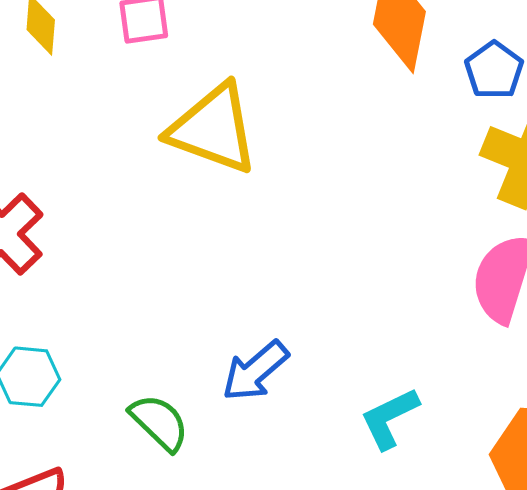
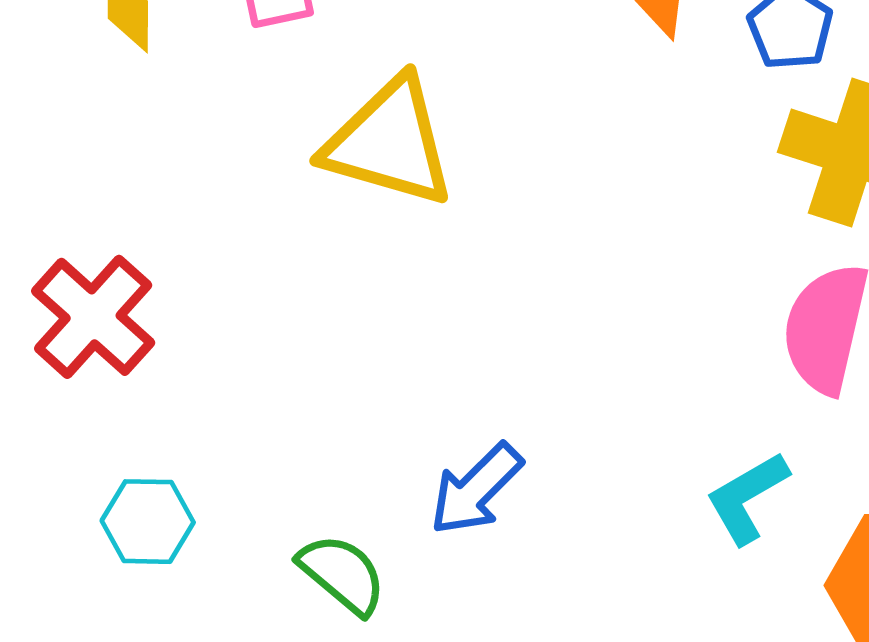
cyan L-shape: (390, 418) -> (747, 498), moved

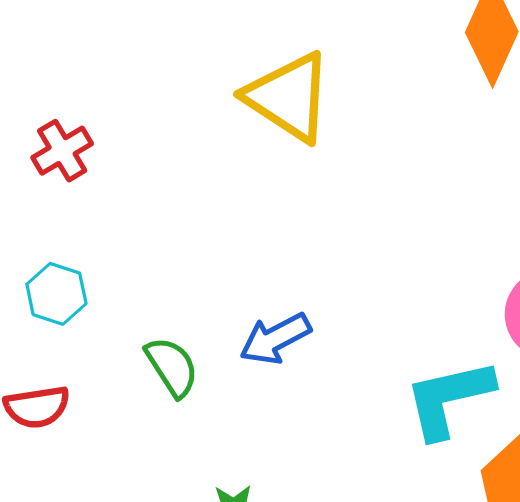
red cross: (93, 317) -> (62, 151), size x0.7
cyan L-shape: (747, 498) -> (449, 398), size x1.5

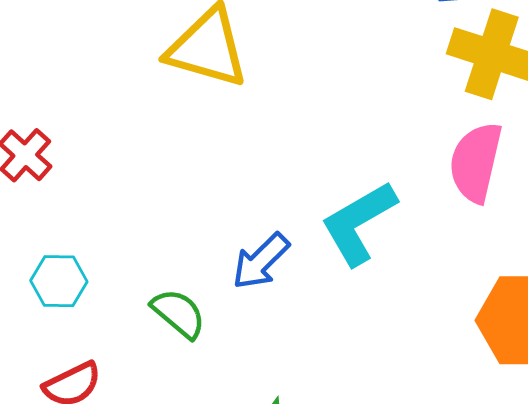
cyan L-shape: (449, 398) -> (359, 223), moved

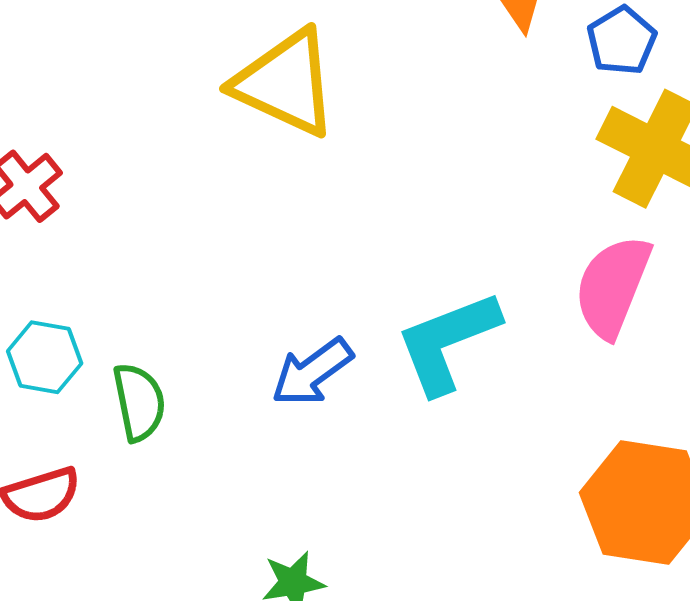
green semicircle: (179, 313) -> (139, 402), moved, turned 30

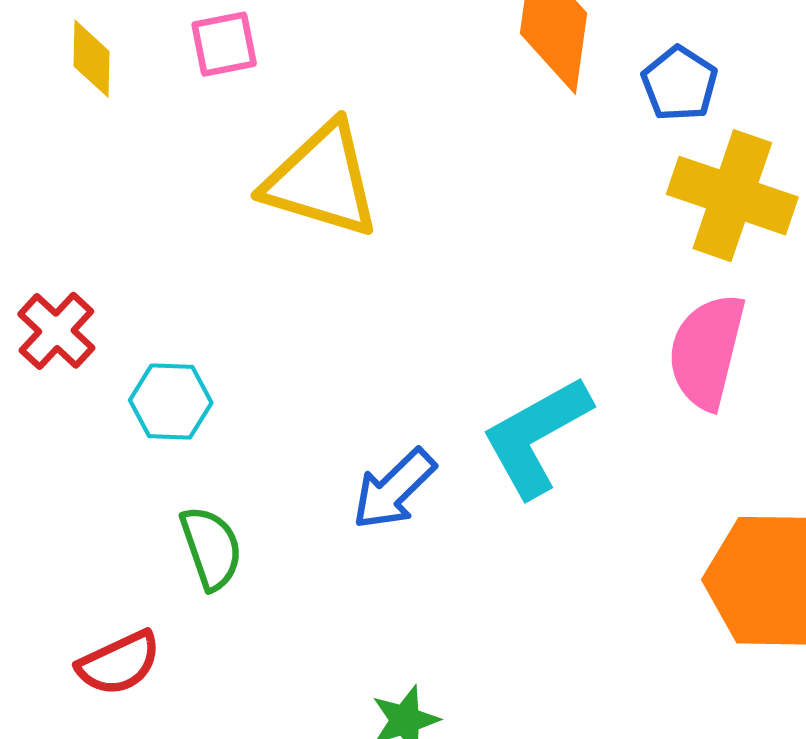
cyan hexagon: (45, 357) -> (171, 402), moved

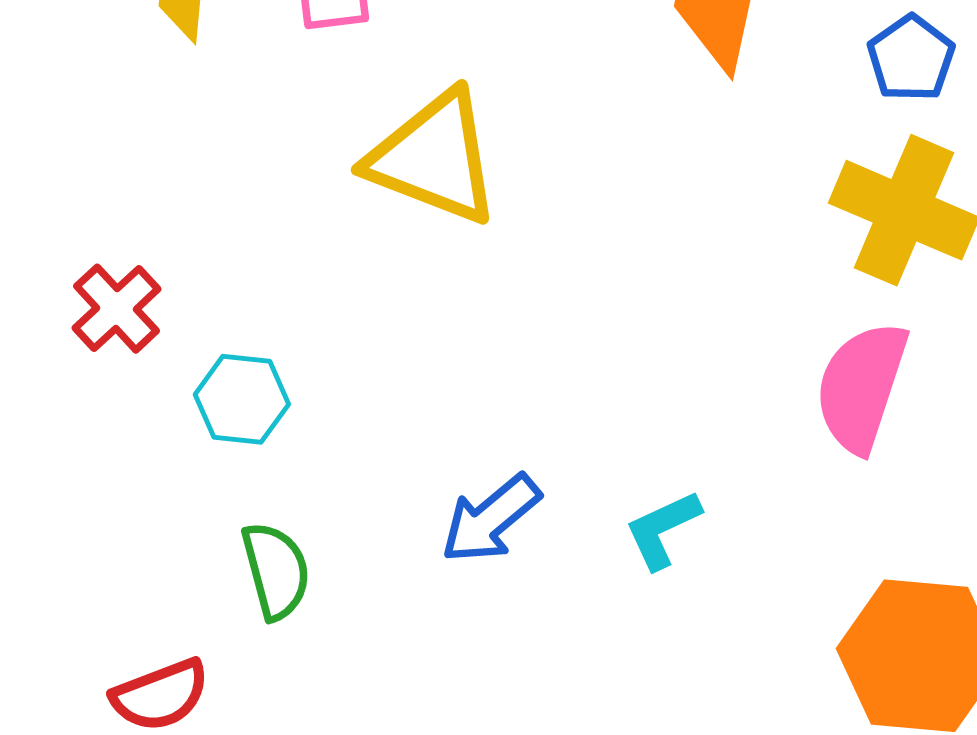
blue pentagon: (679, 84) -> (911, 58), moved
cyan L-shape: (536, 436) -> (663, 529), moved, size x0.6

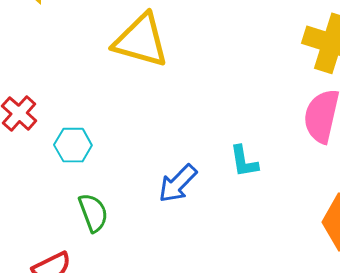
cyan L-shape: (663, 529) -> (244, 161), moved, turned -69

